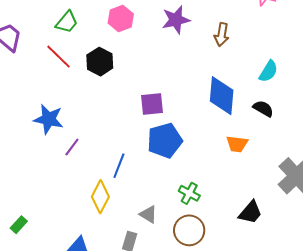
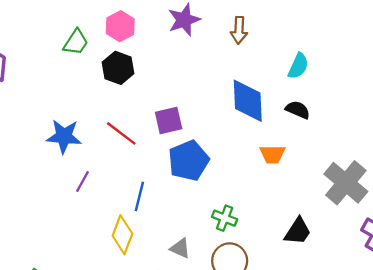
green trapezoid: (67, 22) -> (76, 42), moved
red line: (58, 57) -> (121, 133), moved
black hexagon: (100, 62) -> (118, 68), moved
blue star: (49, 119) -> (64, 136), moved

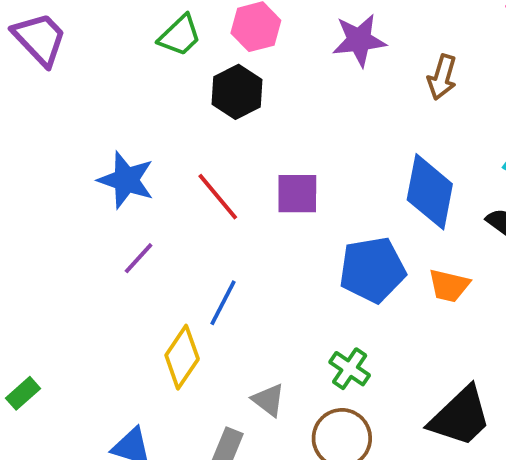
blue pentagon: (189, 161) -> (372, 270), moved
black trapezoid: (298, 231) -> (460, 417), size x1.4

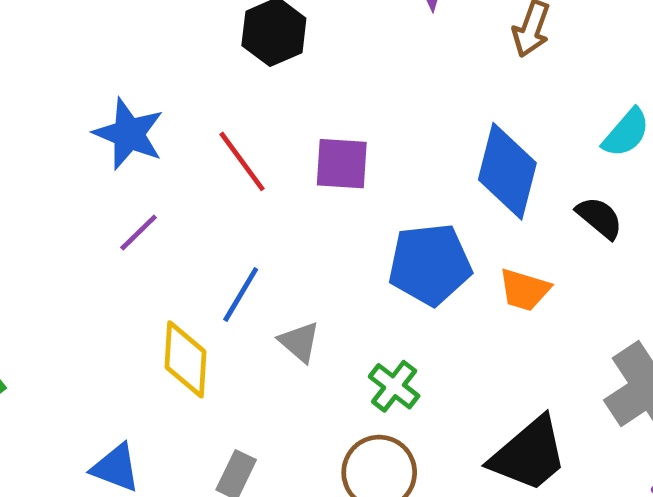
yellow diamond: (182, 357) -> (185, 359), turned -34
gray triangle: (268, 400) -> (299, 342), moved

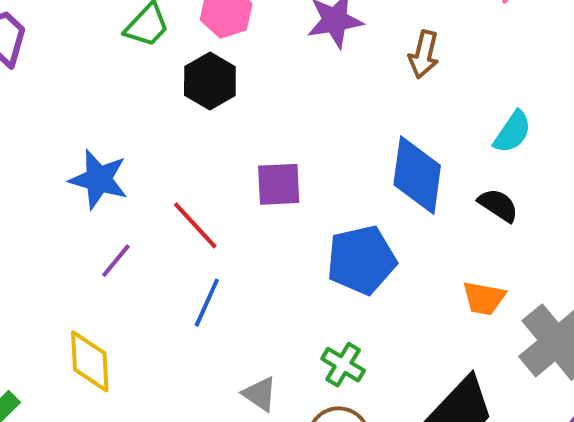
red line: (242, 161) -> (195, 225), moved
orange trapezoid: (524, 290) -> (484, 298), moved
gray triangle: (299, 342) -> (260, 394), moved
yellow diamond: (185, 359) -> (90, 361), moved

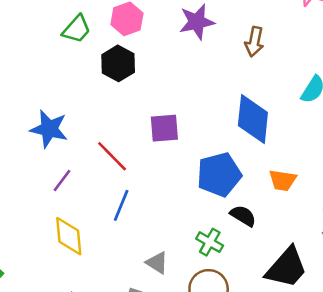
black semicircle: (498, 205) -> (243, 216), moved
orange trapezoid: (484, 298) -> (283, 180), moved
yellow diamond: (90, 361) -> (69, 236), moved

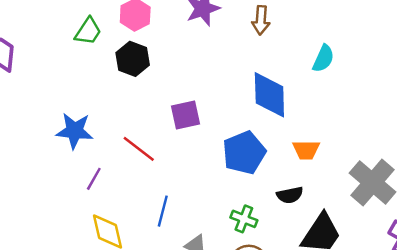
blue line: (121, 205) -> (163, 211), moved
black semicircle: (243, 216) -> (290, 195), moved, turned 145

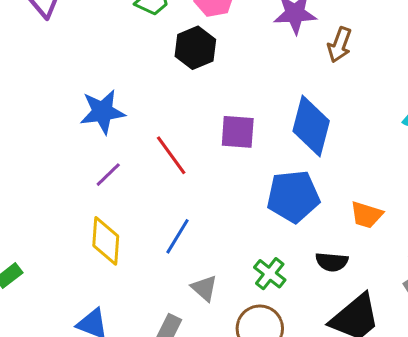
brown arrow: (261, 20) -> (340, 45), moved
blue diamond: (269, 95) -> (311, 126), moved
blue star: (75, 131) -> (102, 112), turned -30

